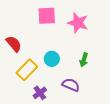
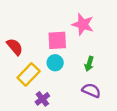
pink square: (47, 16) -> (57, 40), moved
purple semicircle: (71, 85) -> (91, 90), moved

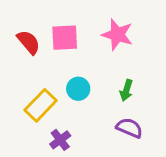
pink square: (57, 40) -> (65, 38), moved
red semicircle: (15, 47) -> (29, 42), moved

